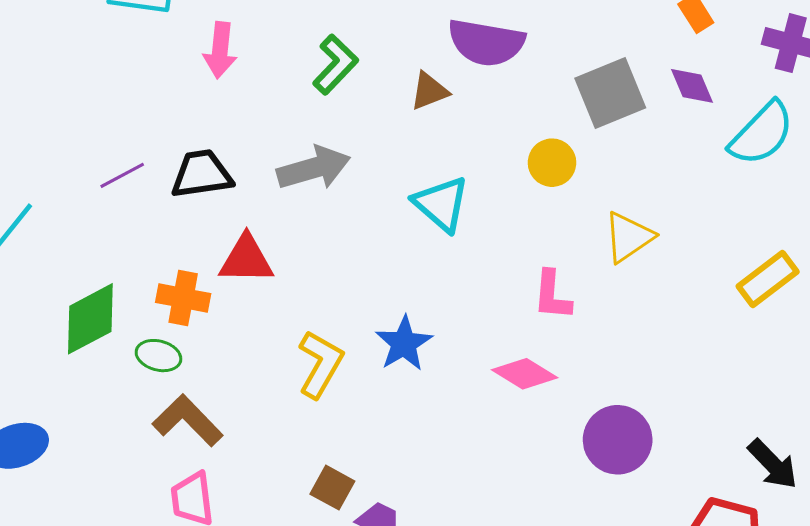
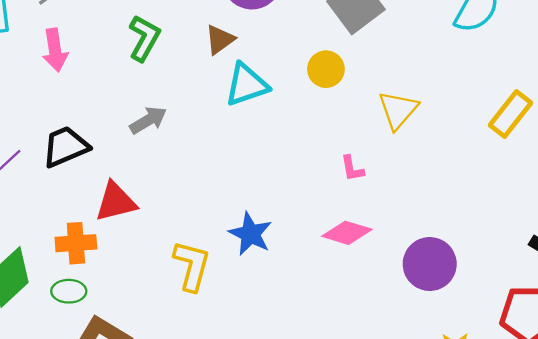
gray arrow: (314, 168) -> (148, 120), size x0.7
cyan triangle: (441, 204) -> (247, 85), moved, turned -45
pink L-shape: (552, 295) -> (352, 169), size x0.7

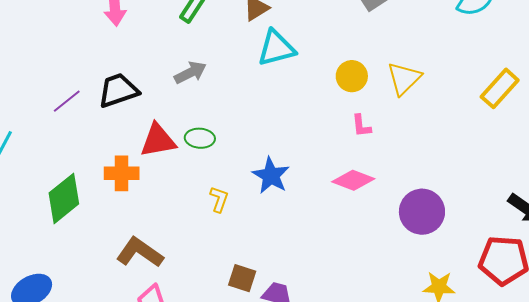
yellow circle: (326, 69) -> (352, 76), moved
yellow L-shape: (192, 266) -> (219, 199), size x0.6
green ellipse: (69, 291) -> (200, 138), moved

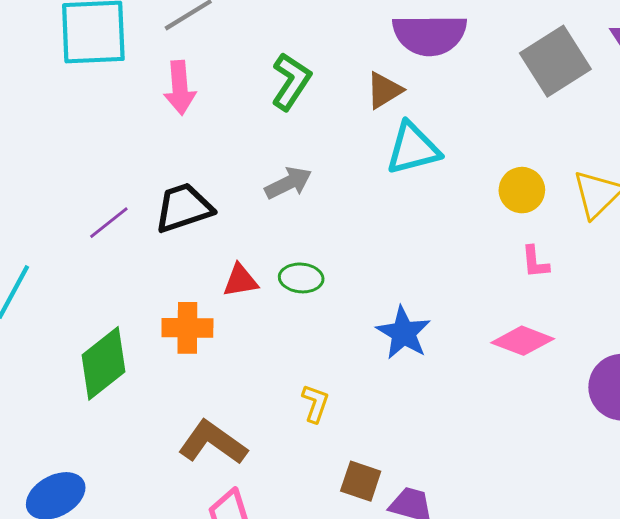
red triangle: (158, 140) -> (240, 281), size x0.7
yellow L-shape: (219, 199) -> (315, 403), moved

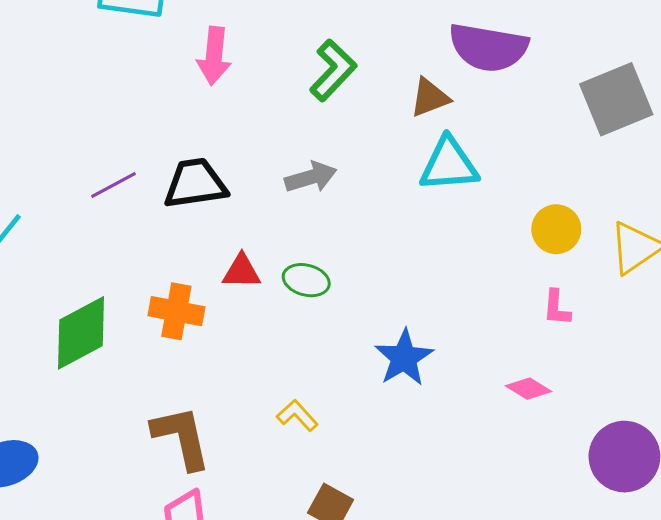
pink diamond: (523, 341) -> (528, 389), size x0.7
yellow L-shape: (315, 403) -> (297, 415), turned -72
brown L-shape: (213, 443) -> (181, 437), turned 32

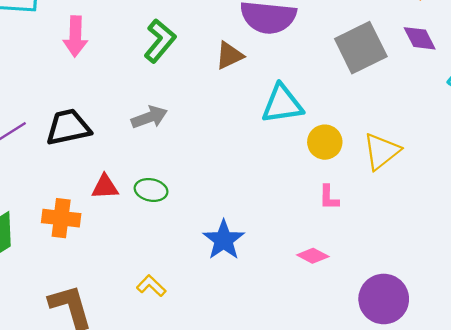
cyan triangle: (449, 164) -> (282, 104), moved

